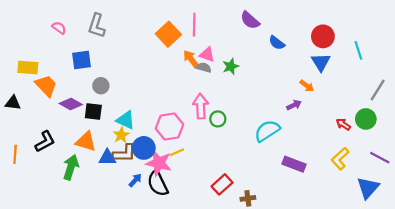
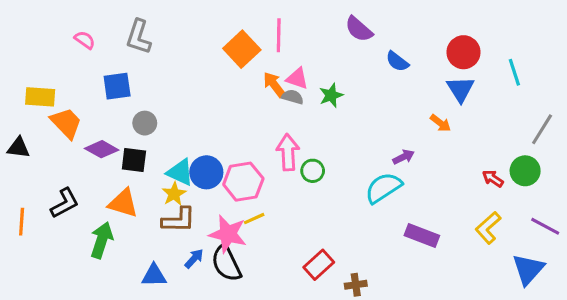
purple arrow: (294, 105) -> (403, 157), moved
blue circle: (144, 148) -> (206, 172), moved
blue triangle: (107, 158) -> (154, 276), moved

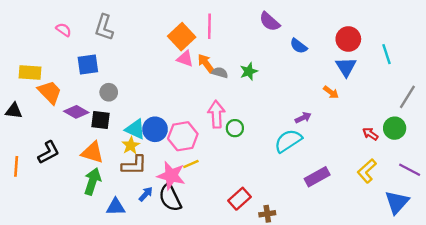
pink triangle: (297, 78) -> (185, 59), moved
purple rectangle: (422, 235) -> (317, 177), turned -50
green arrow: (102, 240) -> (93, 181), moved

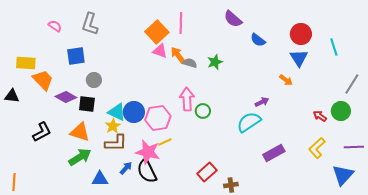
orange line: (16, 166) -> (14, 182), moved
purple line: (410, 170) -> (354, 147), turned -30
green arrow: (93, 181) -> (80, 157), turned 40

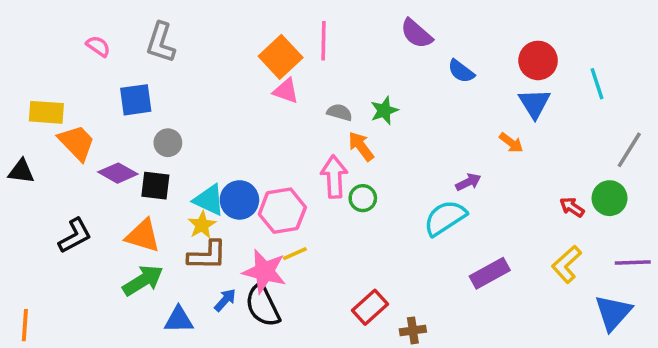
orange arrow: (178, 55) -> (361, 146), moved

